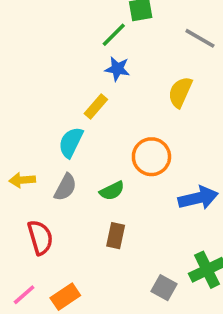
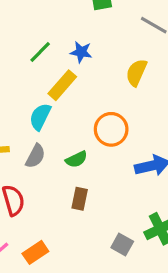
green line: (114, 35) -> (40, 52), moved
yellow rectangle: (96, 106) -> (62, 85), size x1.4

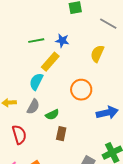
green line: (40, 52) -> (36, 41), turned 35
green semicircle: (76, 159) -> (52, 115), moved

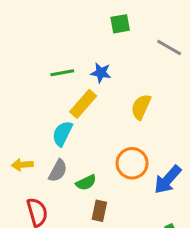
yellow semicircle: (97, 54) -> (141, 107), moved
orange circle: (81, 90) -> (132, 163), moved
blue arrow: (107, 113) -> (168, 180), turned 145

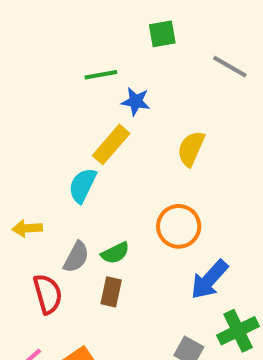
green line: (62, 73) -> (101, 75), moved
gray semicircle: (58, 171) -> (76, 257), moved
blue arrow: (168, 180) -> (209, 280), moved
brown rectangle: (99, 211) -> (111, 292), moved

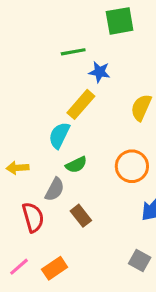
green square: (162, 34) -> (120, 21), size x1.4
green semicircle: (115, 253) -> (76, 165), moved
brown rectangle: (111, 292) -> (81, 216), turned -50

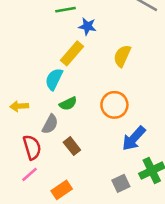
gray square: (140, 261) -> (121, 183), turned 36
pink line: (19, 267) -> (29, 174), moved
orange rectangle: (55, 268) -> (62, 190), moved

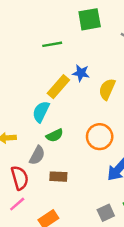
blue star: (87, 26) -> (81, 73), moved
brown rectangle: (72, 146) -> (58, 177), turned -49

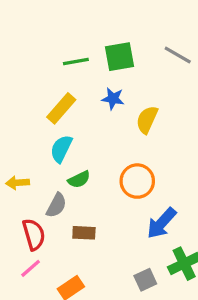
green square: (90, 19) -> (119, 57), moved
yellow rectangle: (58, 87) -> (61, 108), moved

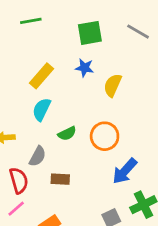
green line: (76, 61) -> (31, 21), moved
green semicircle: (79, 179) -> (67, 134), moved

